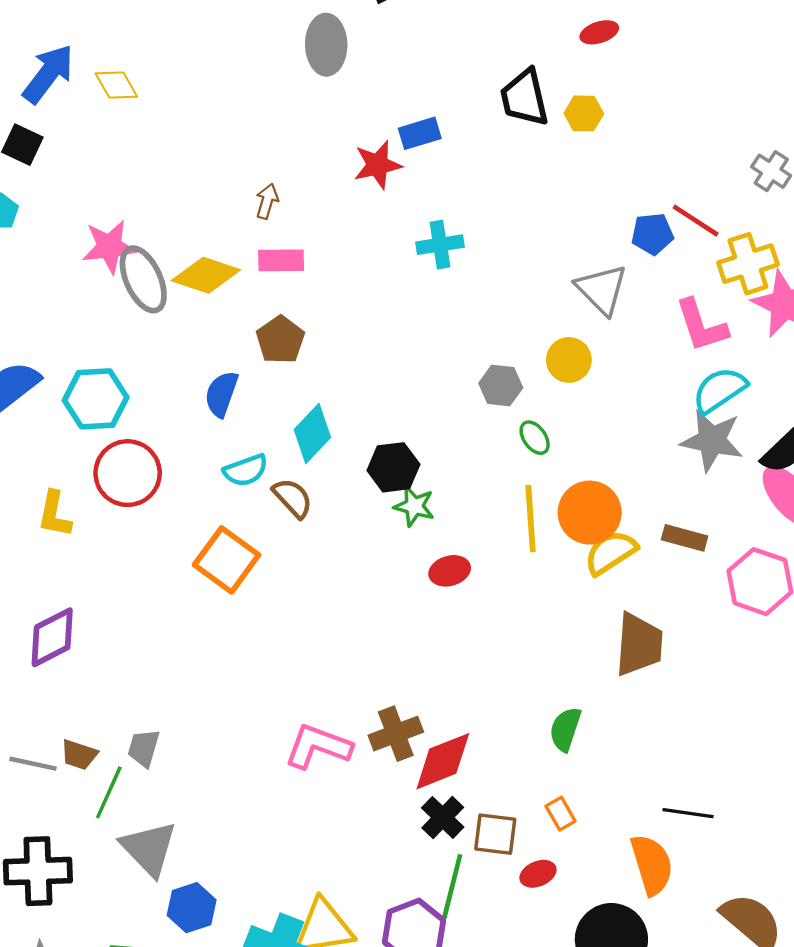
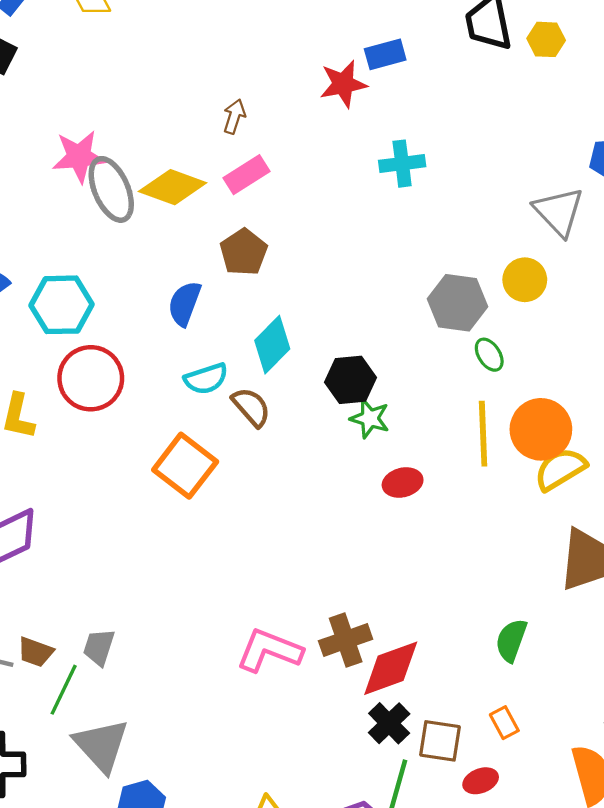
pink rectangle: (281, 260) -> (246, 175), turned -33
gray hexagon: (501, 385) -> (458, 303), size x1.4

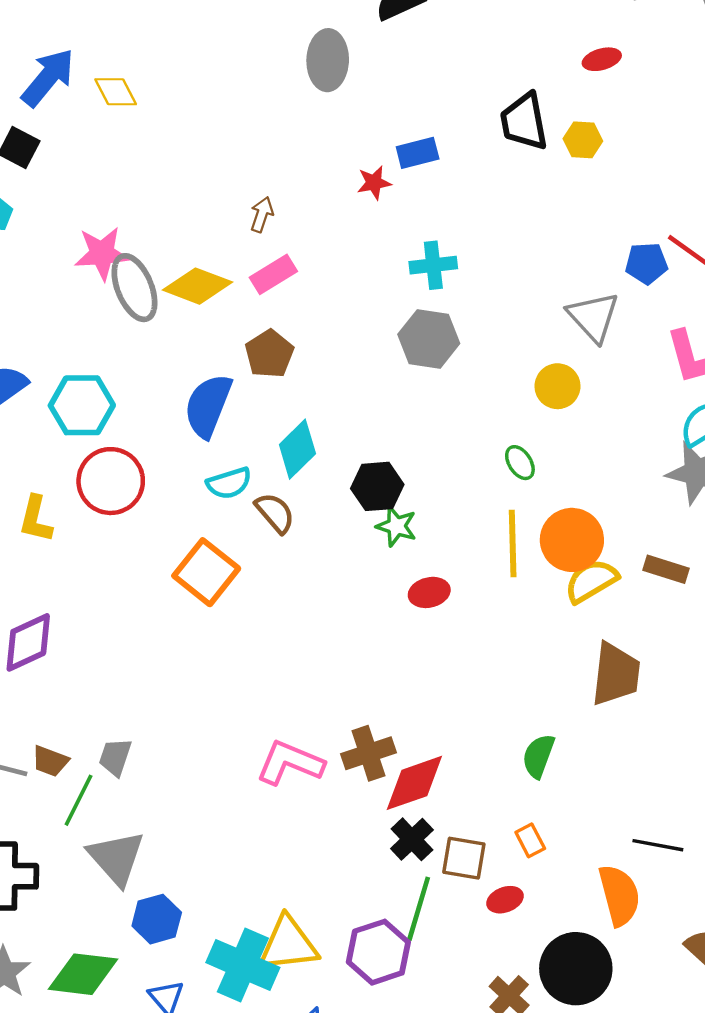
red star: (343, 84) -> (374, 183), size x0.7
blue semicircle: (185, 303) -> (208, 406), size x1.4
gray hexagon: (458, 303) -> (429, 339), moved

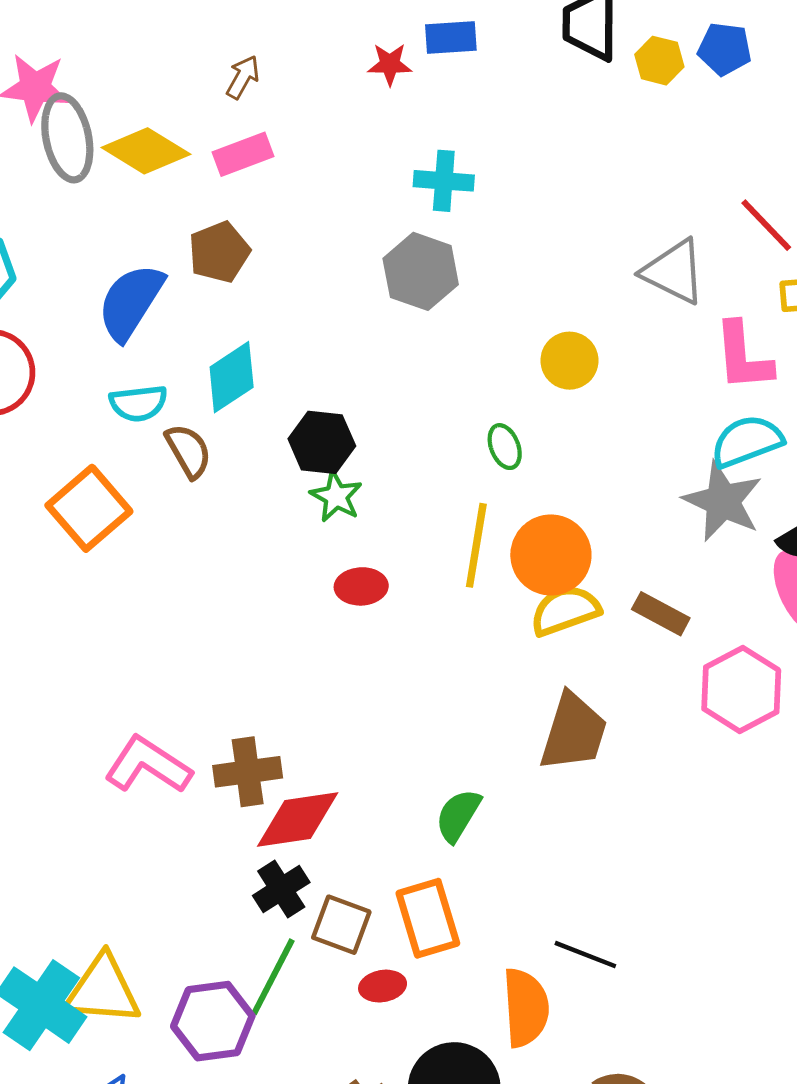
blue pentagon: (646, 263) -> (725, 49), moved
gray triangle: (593, 317) -> (674, 272), moved, turned -32
orange rectangle: (530, 840) -> (428, 918), size x1.8

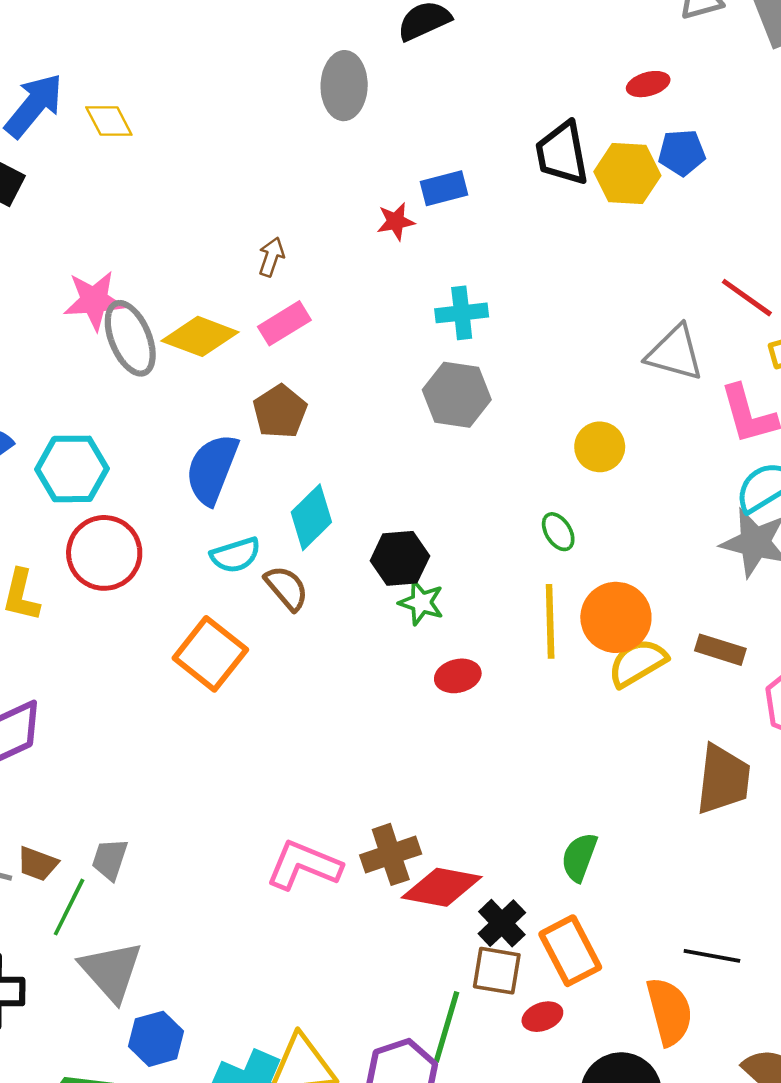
yellow hexagon: (659, 61) -> (627, 174), size x1.5
brown trapezoid: (574, 732) -> (723, 779), moved
red diamond: (298, 819) -> (442, 887), turned 30
black cross: (281, 889) -> (502, 923), moved

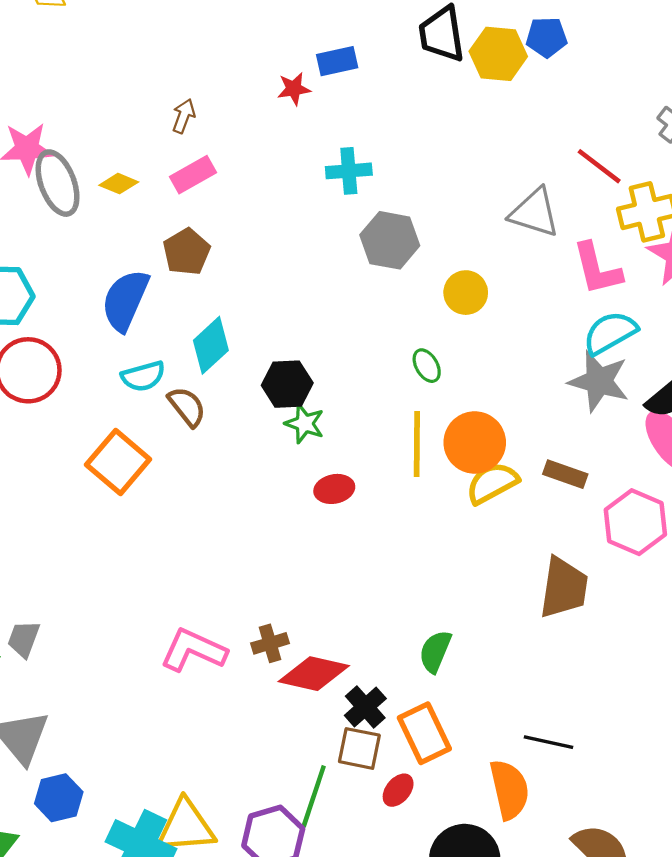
yellow diamond: (200, 336) -> (119, 184), size x0.6
gray hexagon: (457, 395) -> (390, 240), moved
brown cross: (391, 854) -> (270, 643), size x0.7
red ellipse: (542, 1017) -> (398, 790), turned -32

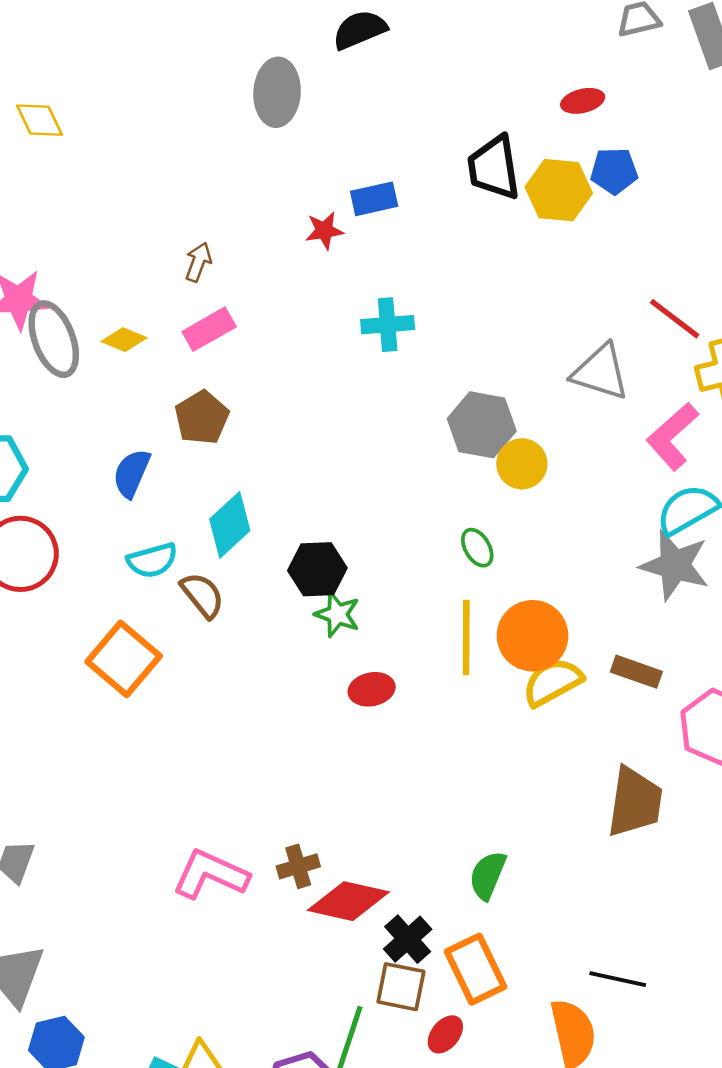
gray hexagon: (390, 240) -> (482, 425), moved
pink L-shape: (597, 269) -> (673, 436), turned 62
blue semicircle: (125, 300) -> (132, 473), size x0.7

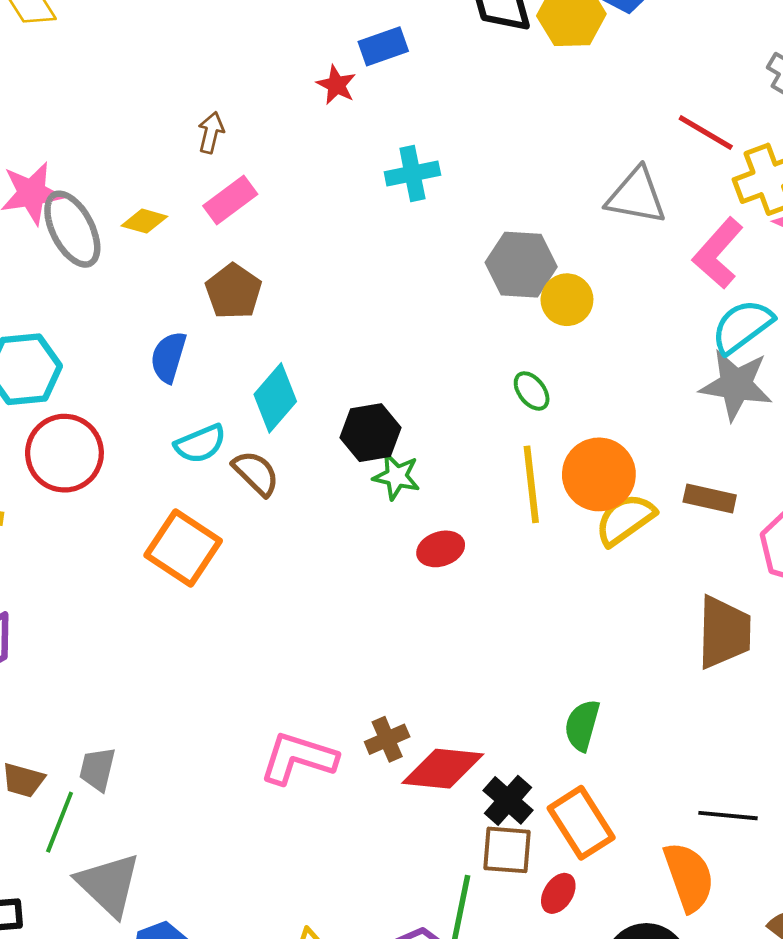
red star: (324, 231) -> (336, 85), turned -30

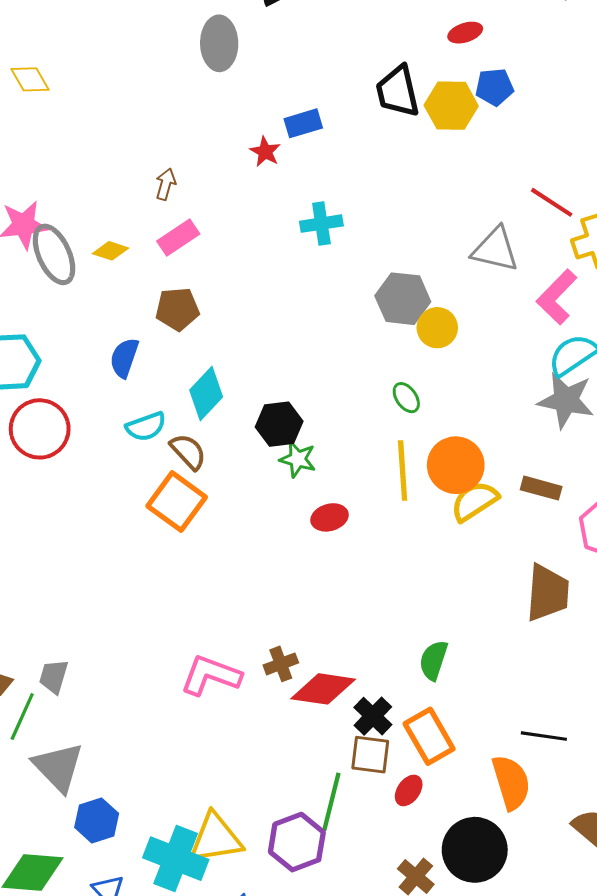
brown pentagon: (233, 291) -> (177, 309), turned 30
orange square: (183, 548) -> (177, 502), moved

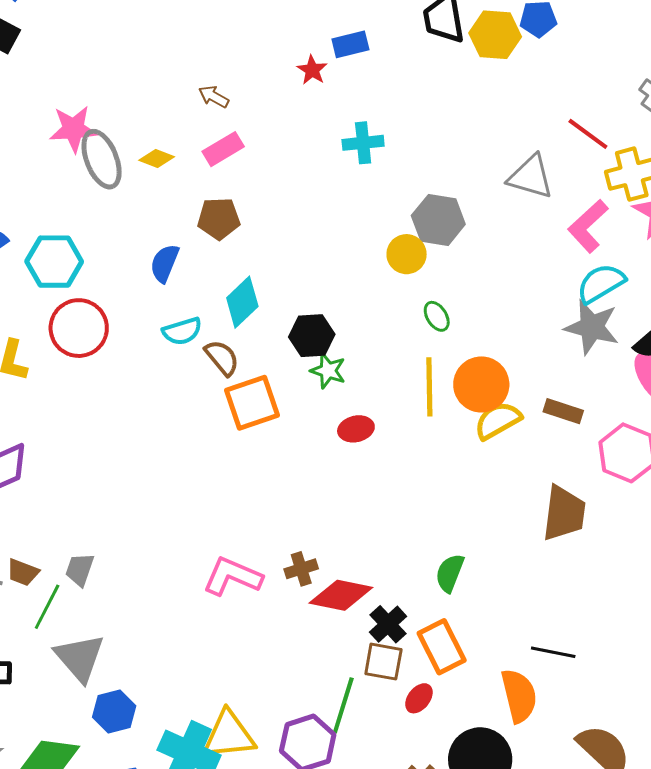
brown arrow: (166, 184) -> (214, 97), turned -80
yellow circle: (437, 328) -> (407, 254), moved
orange square: (177, 502) -> (252, 403), moved, turned 32

